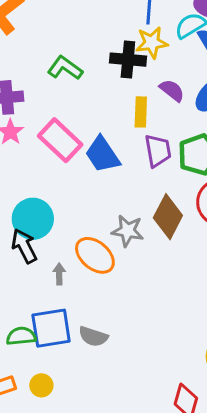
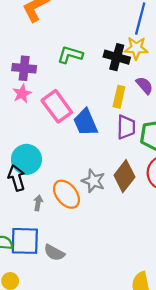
green L-shape: (65, 68) -> (70, 55), turned -30

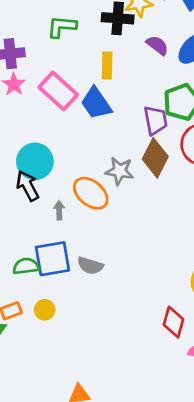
yellow rectangle: (119, 97) -> (107, 66), moved
purple trapezoid: (126, 127) -> (156, 120), moved

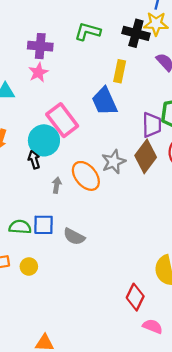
pink rectangle: (58, 91) -> (62, 120), moved
gray star: (120, 171) -> (114, 162), turned 30
black arrow: (28, 186) -> (34, 160), size x0.7
blue square: (53, 259) -> (43, 225), size x0.7

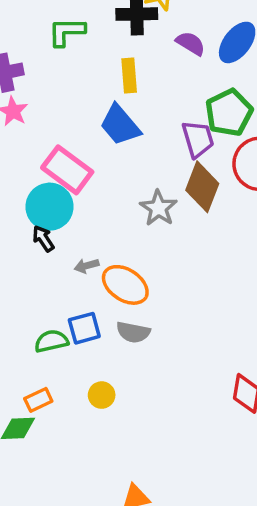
orange ellipse: (86, 176) -> (125, 285), moved
gray arrow: (57, 185) -> (87, 266), turned -98
yellow circle: (29, 266) -> (102, 395), moved

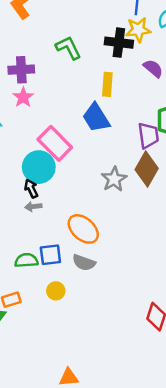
green L-shape: (67, 32) -> (68, 48), turned 56
gray arrow: (87, 266) -> (33, 207), moved
yellow circle: (102, 395) -> (56, 291), moved

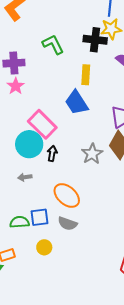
black arrow: (31, 189) -> (52, 153), moved, turned 35

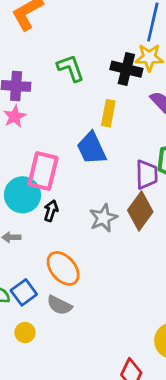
pink rectangle: (42, 124) -> (43, 171), turned 52
blue square: (40, 217) -> (24, 292), turned -36

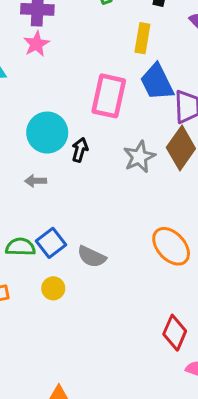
blue trapezoid: (92, 148) -> (157, 82), moved
pink rectangle: (43, 171) -> (109, 96), moved
orange ellipse: (63, 268) -> (171, 246), moved

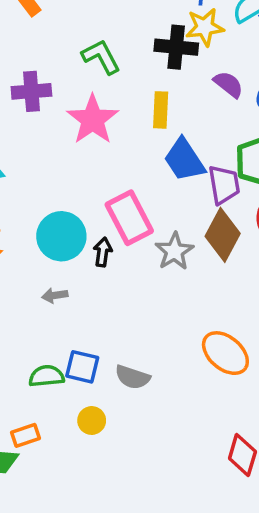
pink star: (36, 44) -> (93, 120), moved, size x1.6
pink rectangle: (109, 96) -> (129, 218), moved, turned -33
blue square: (51, 243) -> (82, 367), turned -32

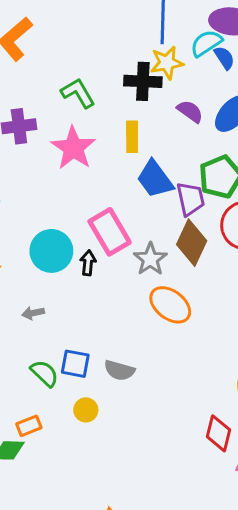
gray arrow: (55, 295) -> (33, 313), moved
orange ellipse: (225, 353) -> (170, 305), moved
green semicircle: (46, 376) -> (45, 373), turned 52

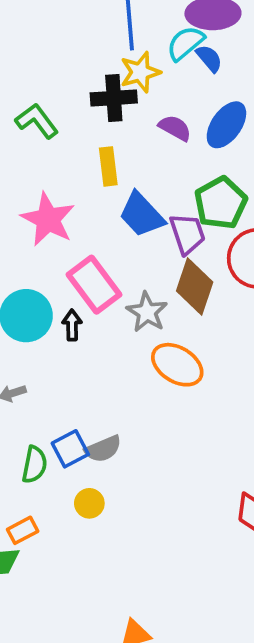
pink star: (73, 148) -> (48, 219), moved
blue square: (75, 364) -> (70, 449), turned -32
gray semicircle: (119, 370) -> (103, 449), moved, turned -32
green semicircle: (45, 373) -> (34, 465), turned 64

